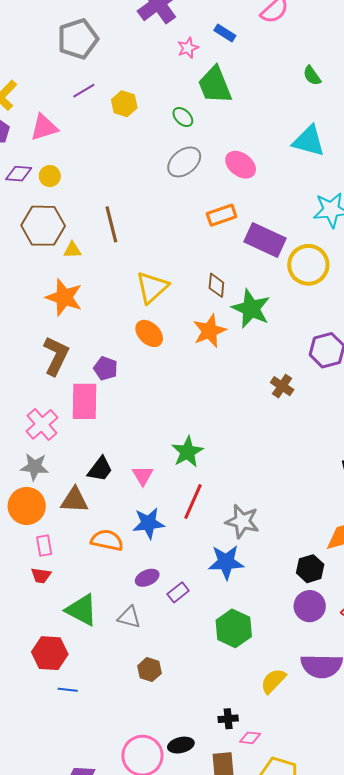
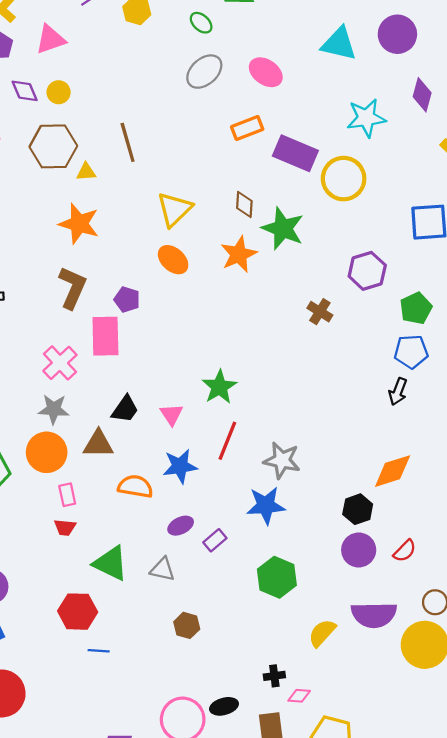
purple diamond: (19, 174) -> (25, 91), turned 64

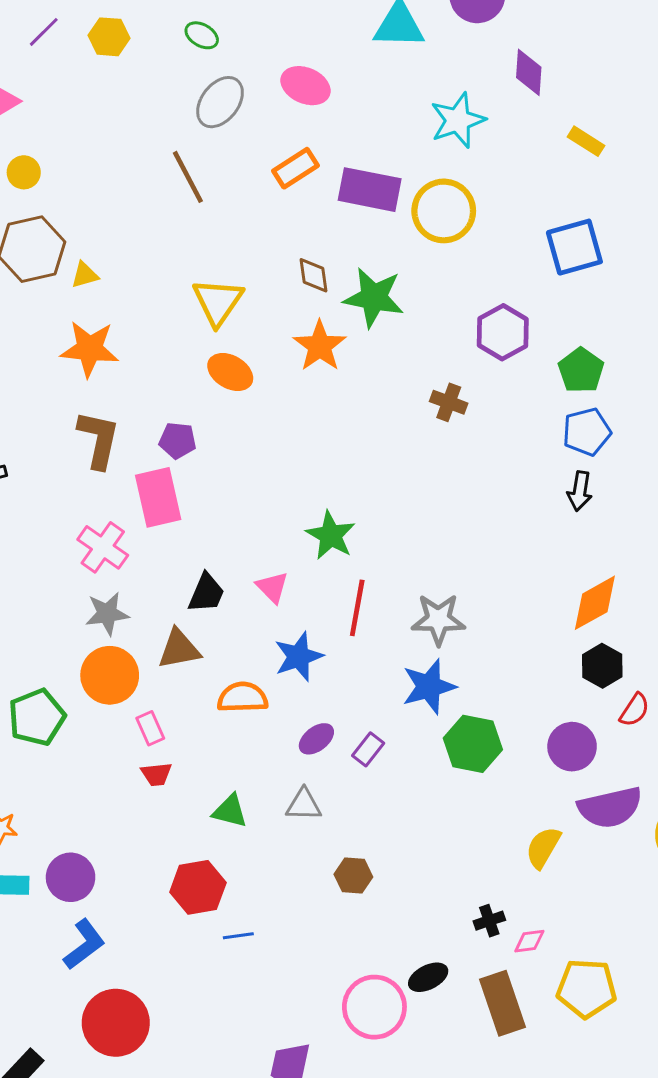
brown line: (128, 142) -> (188, 177), moved
black hexagon: (358, 509) -> (602, 666), moved
purple circle: (359, 550) -> (572, 747), moved
green triangle: (111, 563) -> (230, 811), size x0.7
green hexagon: (277, 577) -> (473, 744), moved

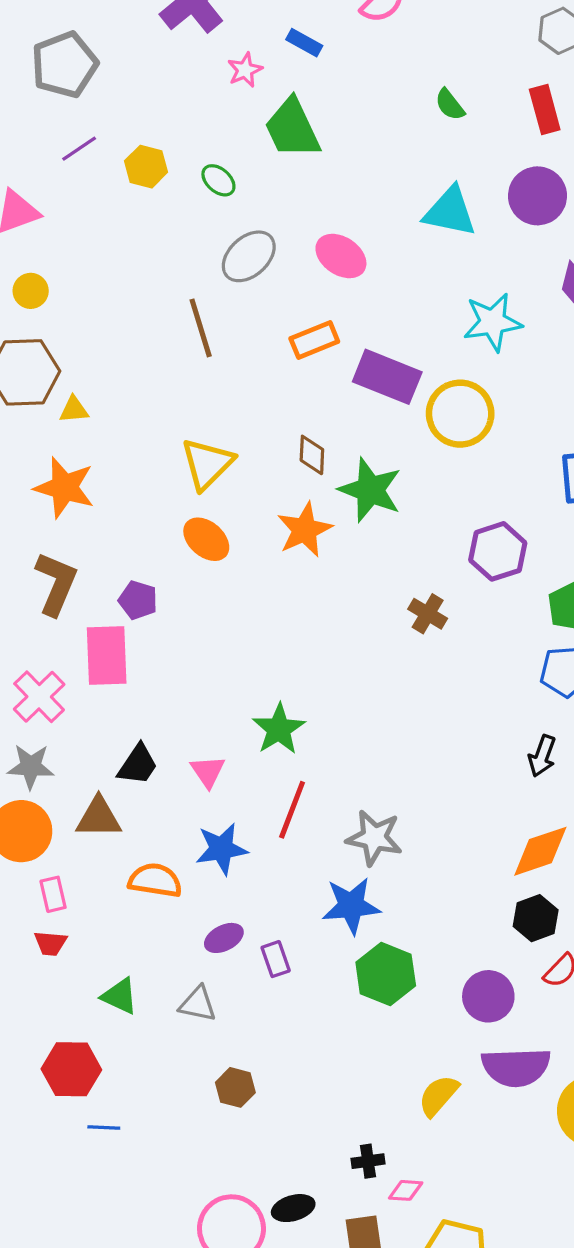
green ellipse: (202, 35) -> (218, 180), moved
black arrow: (580, 491) -> (542, 756), moved
purple rectangle: (368, 749) -> (276, 959), turned -68

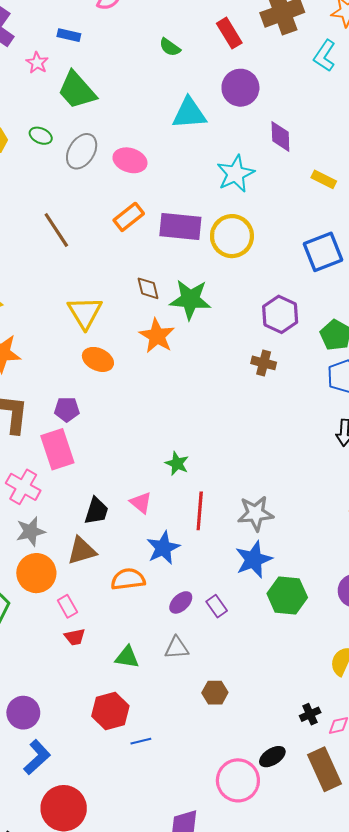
gray ellipse: (249, 256) -> (82, 151), moved
brown cross: (428, 614) -> (264, 363), moved
green star: (279, 729) -> (177, 464), size x0.7

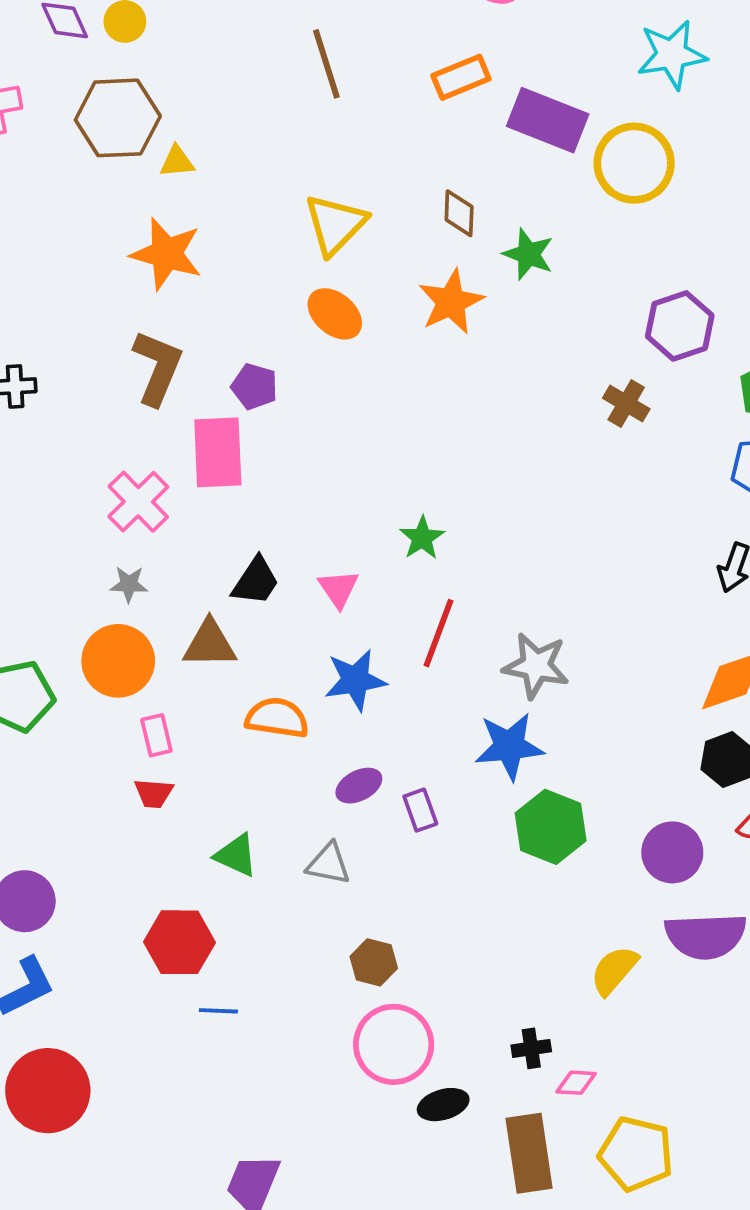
green star: (190, 299) -> (528, 254), size x0.7
gray star: (31, 531) -> (129, 584), size x0.7
pink circle: (238, 780) -> (394, 1044), moved

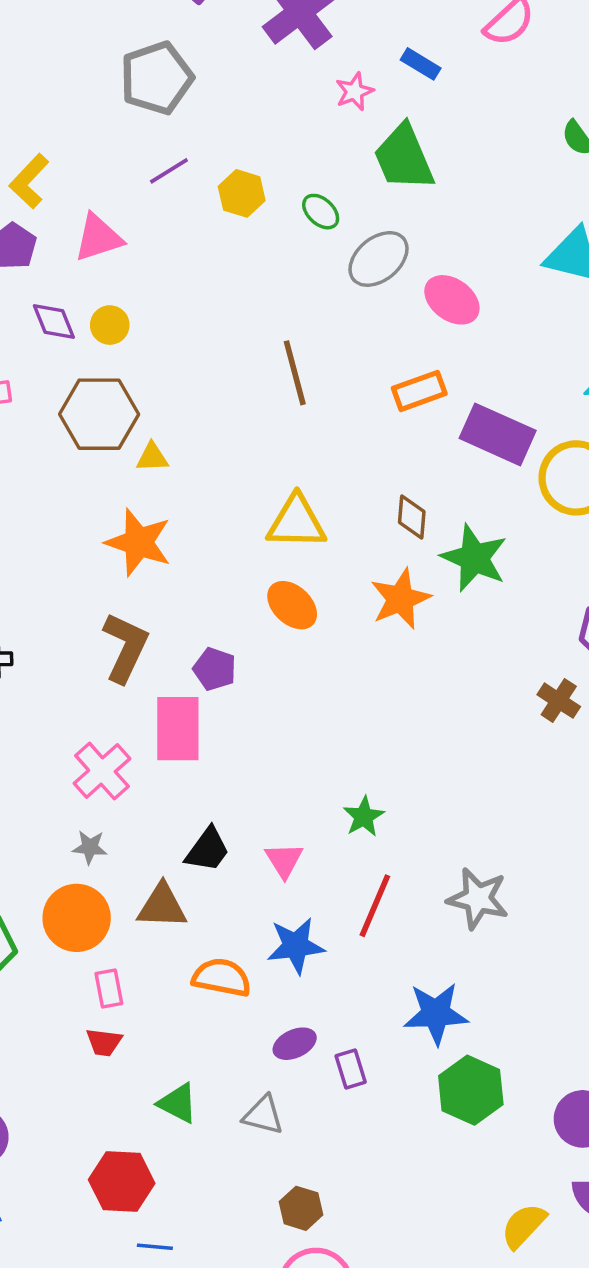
yellow triangle: (335, 224) -> (296, 522), turned 44
green star: (528, 254) -> (474, 558), size x1.4
gray star: (536, 666) -> (478, 899), moved

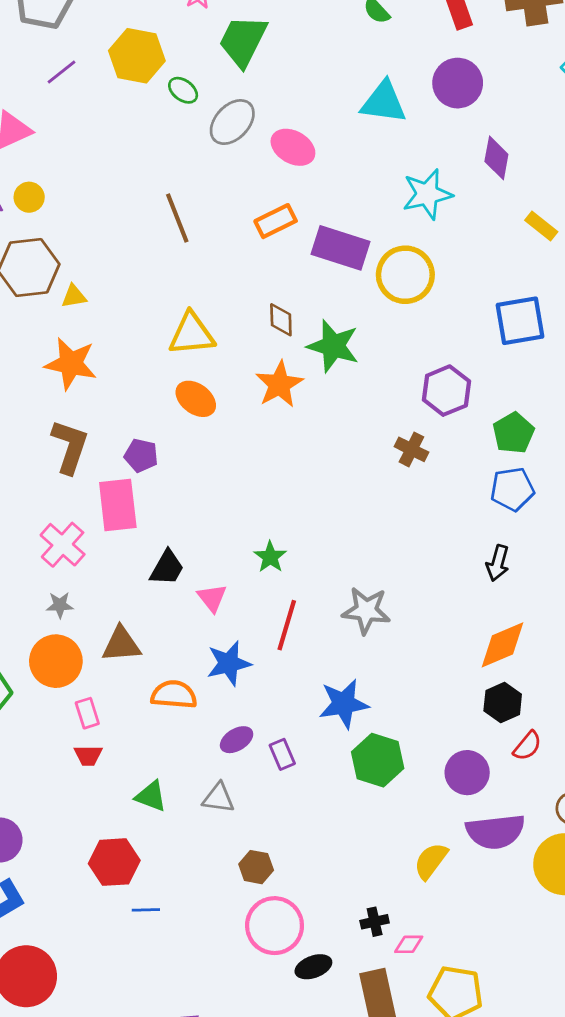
green trapezoid: (404, 158) -> (243, 41), turned 56
yellow hexagon: (242, 193) -> (137, 56), moved, size x1.5
black trapezoid: (208, 850) -> (167, 568), moved

